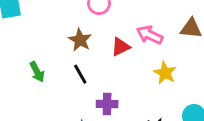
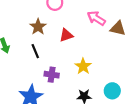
pink arrow: (150, 35) -> (96, 18), moved
yellow star: (165, 73) -> (83, 66), moved

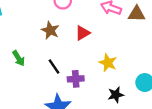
black line: (35, 51) -> (54, 66), moved

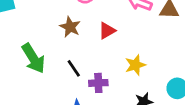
green arrow: (19, 58) -> (33, 58), size x1.6
yellow star: (108, 63) -> (135, 65), turned 30

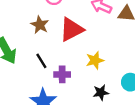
red triangle: (107, 31) -> (72, 29), size x1.6

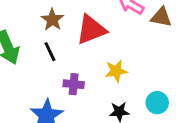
black line: (41, 61) -> (50, 52), moved

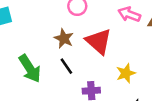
red triangle: (91, 30) -> (99, 41), turned -48

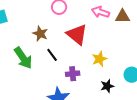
brown star: (64, 38) -> (40, 34), moved

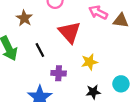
brown star: (40, 34) -> (24, 18), moved

